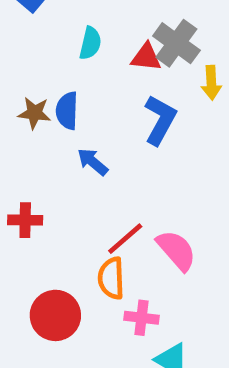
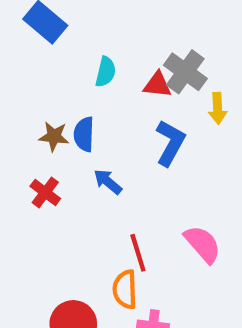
red cross: (25, 220) -> (45, 192), moved, turned 36
red line: (125, 239) -> (138, 253), turned -66
pink semicircle: (176, 250) -> (203, 244), moved

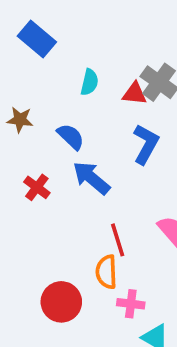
blue semicircle: (84, 134) -> (71, 137), turned 132
brown star: (54, 136) -> (20, 120), moved
blue arrow: (108, 182) -> (91, 178), size x1.5

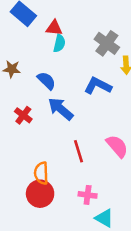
red triangle: (135, 93) -> (54, 28), moved
blue L-shape: (146, 144) -> (98, 86), turned -92
orange semicircle: (106, 272) -> (41, 173), moved

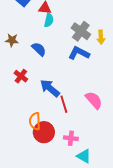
gray cross: (107, 43) -> (81, 31), moved
blue arrow: (61, 109) -> (50, 88), moved
red circle: (40, 194) -> (44, 132), moved

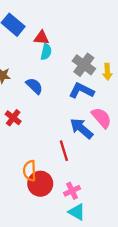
blue arrow: (50, 88) -> (81, 128), moved
pink semicircle: (94, 100) -> (101, 118), moved
pink cross: (71, 138) -> (72, 191), turned -32
cyan triangle: (84, 156) -> (77, 212), moved

